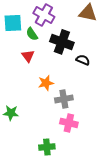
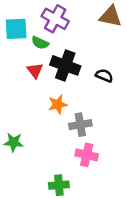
green semicircle: (32, 34) -> (40, 43), turned -32
black cross: (62, 42) -> (65, 65), moved

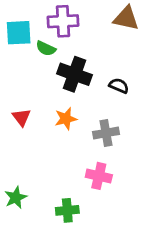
purple cross: (55, 19) -> (63, 21), turned -32
red triangle: (35, 70) -> (21, 117), moved
gray cross: (80, 125) -> (106, 133), moved
green star: (14, 142) -> (16, 197), moved, turned -30

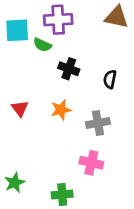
black cross: (74, 74) -> (69, 69), size x0.7
black semicircle: (119, 86) -> (110, 79), turned -102

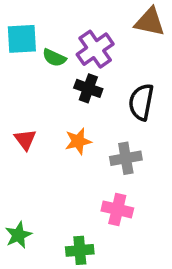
purple cross: (58, 20) -> (95, 49), moved, turned -32
black semicircle: (110, 79) -> (141, 102), size x1.5

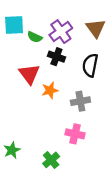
brown triangle: (150, 22) -> (96, 28), moved, turned 42
red triangle: (25, 140) -> (29, 74), moved, size x1.5
green cross: (80, 250) -> (51, 160), turned -35

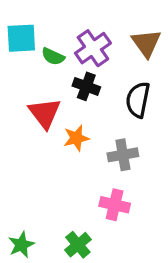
green star: (12, 150) -> (21, 245), moved

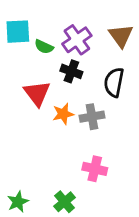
gray cross: (123, 155) -> (92, 117), moved

